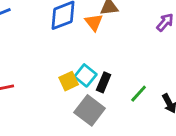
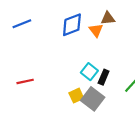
yellow square: (69, 81) -> (76, 96), moved

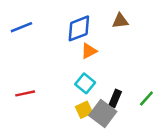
orange triangle: (96, 30) -> (89, 51), moved, turned 40
cyan square: (89, 72) -> (85, 83), moved
black rectangle: (104, 77) -> (115, 98), moved

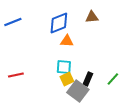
orange triangle: (89, 51) -> (67, 41), turned 32
cyan square: (85, 83) -> (64, 67), turned -35
yellow square: (84, 110) -> (67, 79), moved

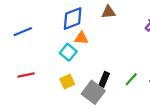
blue line: (13, 22) -> (23, 32), moved
cyan square: (64, 67) -> (68, 52), moved, turned 35
yellow square: (67, 79) -> (67, 82), moved

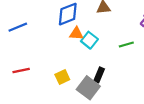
cyan square: (68, 52) -> (89, 40), moved
green line: (131, 79) -> (126, 44), moved, turned 32

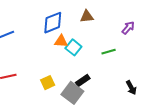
black rectangle: (99, 75) -> (83, 80), turned 32

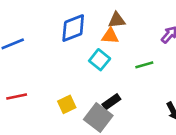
orange triangle: (61, 41) -> (110, 36), moved

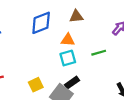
orange triangle: (110, 36) -> (68, 40), moved
cyan square: (100, 60) -> (68, 58), moved, turned 35

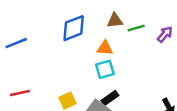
green line: (99, 53) -> (136, 28), moved

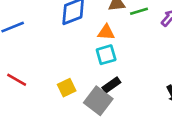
red line: (20, 93) -> (17, 80), turned 42

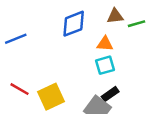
yellow square: (67, 88) -> (51, 97), moved, size x1.5

